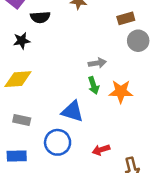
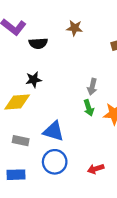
black star: (22, 41) -> (34, 80), moved
gray arrow: (97, 63) -> (92, 87), turned 112
blue triangle: (72, 111) -> (53, 131), moved

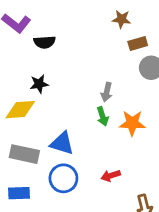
brown star: (75, 28) -> (121, 19), moved
gray rectangle: (21, 141) -> (24, 154), size x1.5
red arrow: (96, 169) -> (111, 176), moved

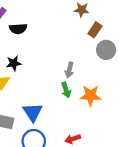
brown rectangle: (138, 43) -> (95, 30), turned -40
blue triangle: (62, 143) -> (33, 112), turned 40

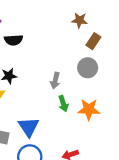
gray circle: (106, 50) -> (88, 68), moved
gray arrow: (69, 70) -> (55, 81), moved

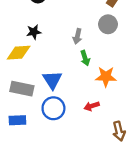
orange star: (89, 109) -> (106, 77), moved

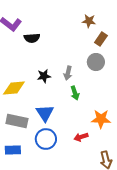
black star: (34, 32) -> (44, 76), moved
orange star: (106, 77) -> (101, 119), moved

